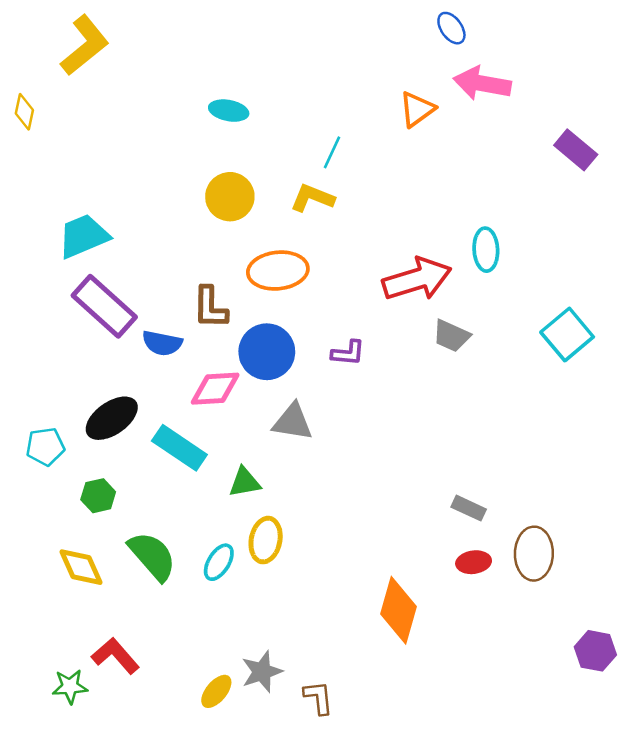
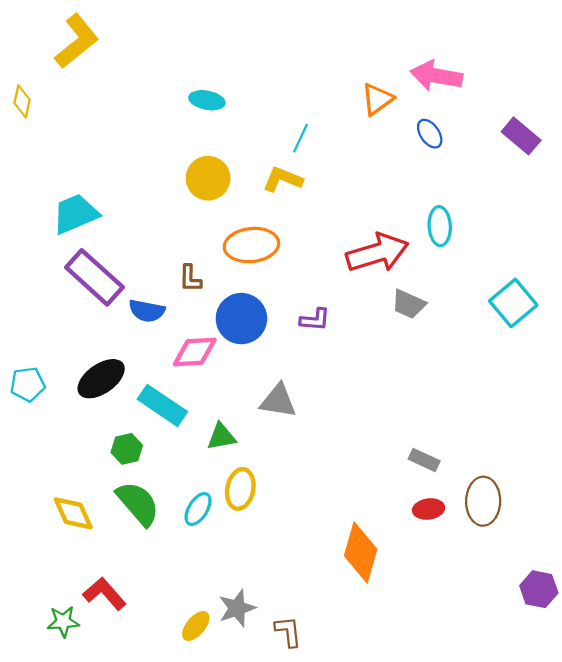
blue ellipse: (451, 28) -> (430, 134), moved
brown L-shape: (210, 307) -> (190, 278), size x0.7
gray triangle: (293, 422) -> (278, 401), moved
cyan pentagon: (45, 447) -> (28, 384), moved
green hexagon: (98, 496) -> (127, 449), moved

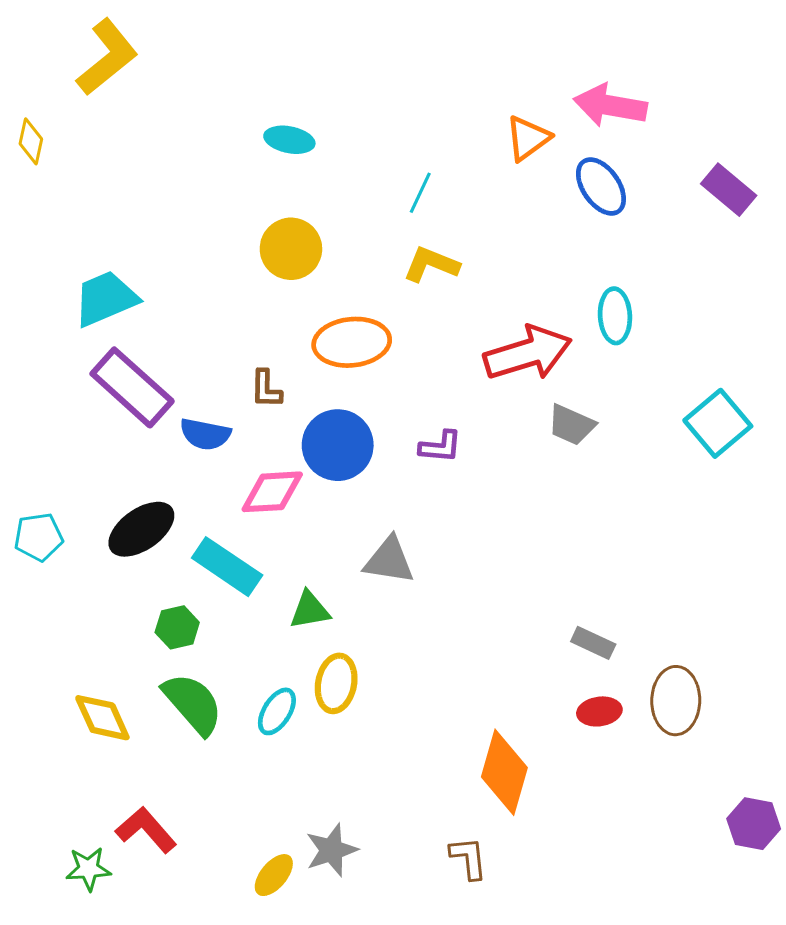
blue ellipse: (430, 134) -> (601, 186), size x1.4
yellow L-shape: (283, 179) -> (431, 264), moved
brown L-shape: (288, 632) -> (469, 858), moved

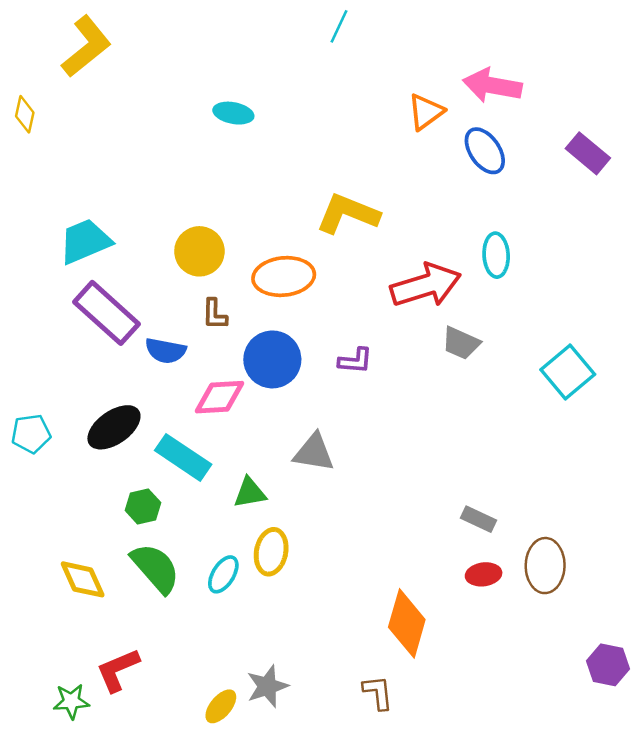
cyan line: (420, 193) -> (339, 26), moved
yellow circle: (291, 249) -> (199, 251), moved
yellow L-shape: (431, 264) -> (348, 214), size x1.4
cyan square: (718, 423) -> (568, 372), moved
red L-shape: (146, 830) -> (118, 670), turned -72

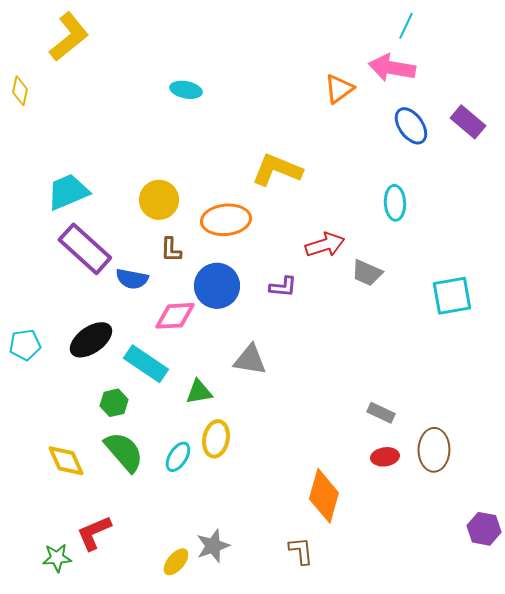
cyan line: (339, 26) -> (406, 26), moved
blue ellipse: (485, 151) -> (411, 126), moved
red arrow: (426, 285) -> (325, 245), moved, size x0.7
cyan square: (568, 372) -> (452, 296), turned 30

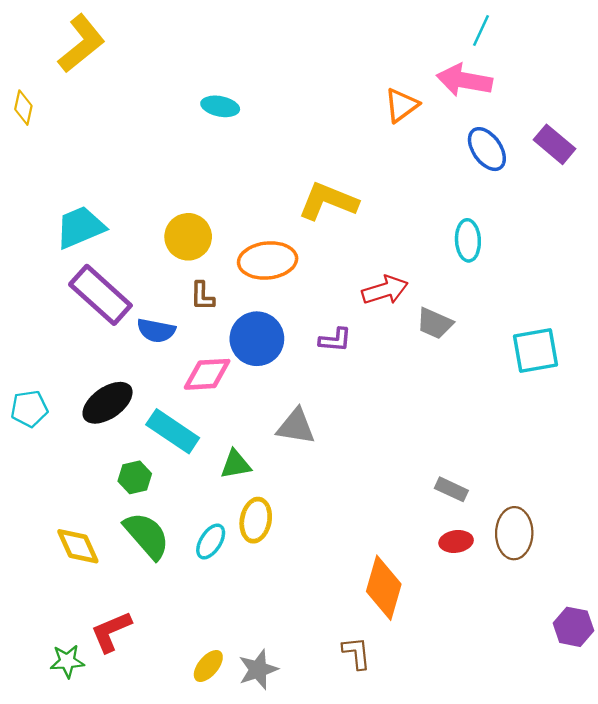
gray star: (213, 546) -> (258, 670), moved

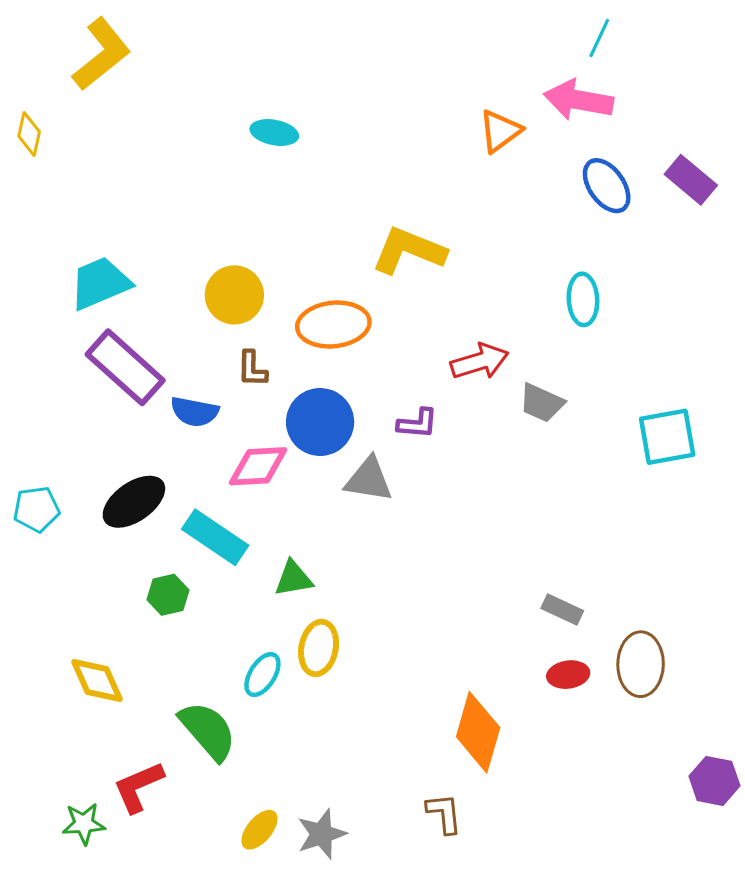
gray triangle: (296, 426) -> (369, 480), moved
green semicircle: (147, 536) -> (208, 731), moved

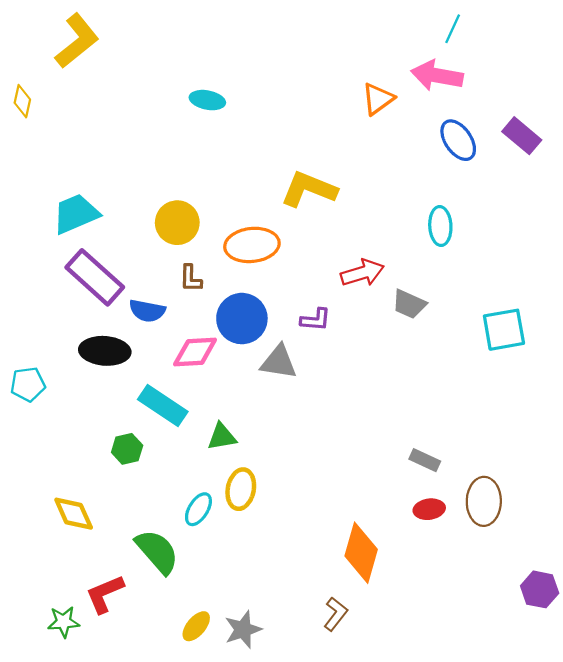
black ellipse: (134, 502) -> (105, 351), moved, turned 39
brown L-shape: (444, 813) -> (336, 614), turned 44

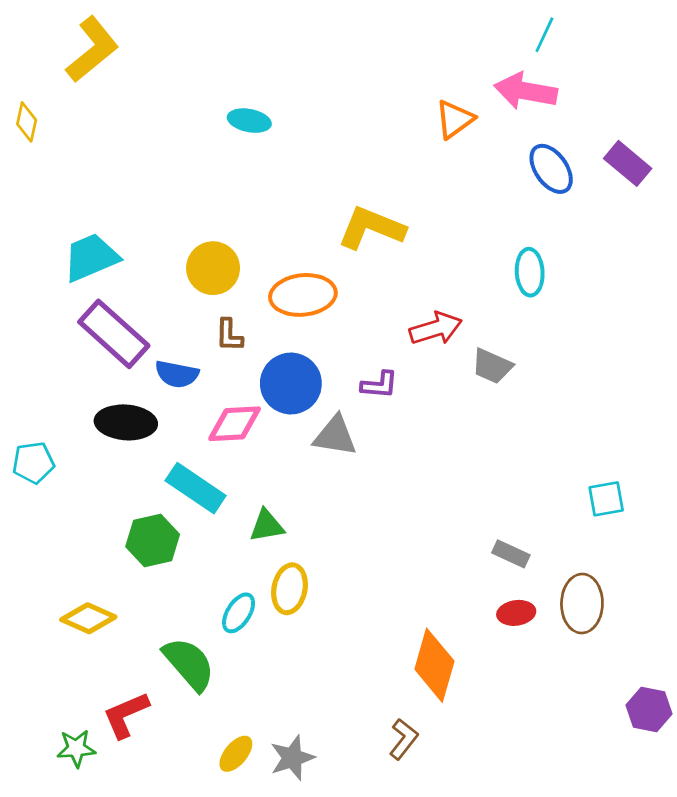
cyan square: (504, 330) -> (606, 499), moved, size x0.7
green hexagon: (127, 449) -> (153, 540), size x1.4
yellow diamond: (74, 514) -> (88, 618), turned -42

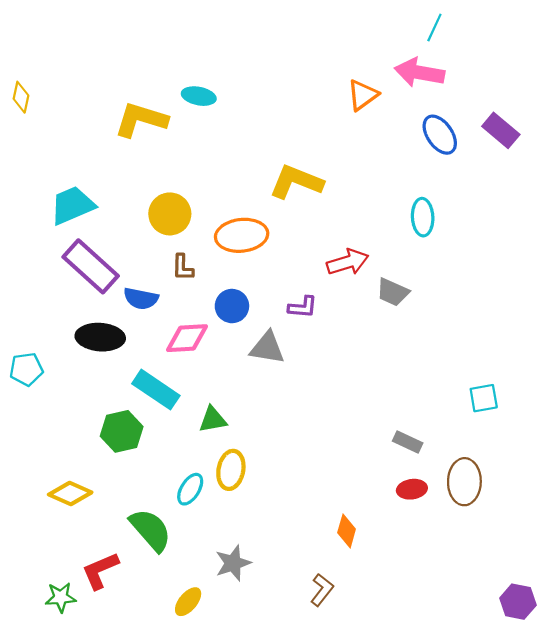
yellow L-shape: (92, 49) -> (141, 120), moved, turned -124
blue circle: (291, 384) -> (232, 306), size x0.7
orange diamond: (434, 665) -> (347, 531), size x0.6
purple hexagon: (649, 709) -> (518, 602), moved
gray star: (292, 758) -> (233, 563), moved

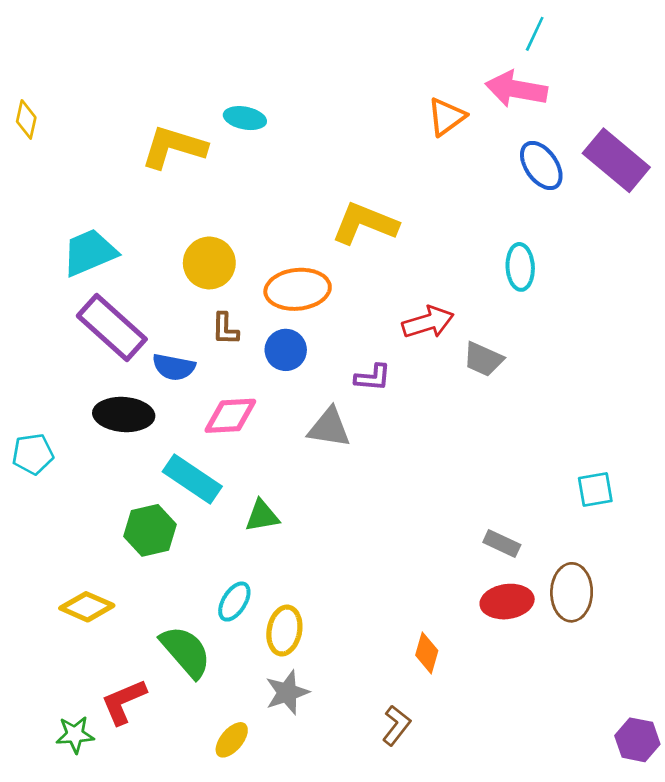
purple rectangle: (501, 130) -> (616, 160), size x1.4
blue circle: (232, 306) -> (286, 350), moved
yellow ellipse: (231, 470) -> (284, 631), moved
red ellipse: (412, 489) -> (507, 602), size x1.4

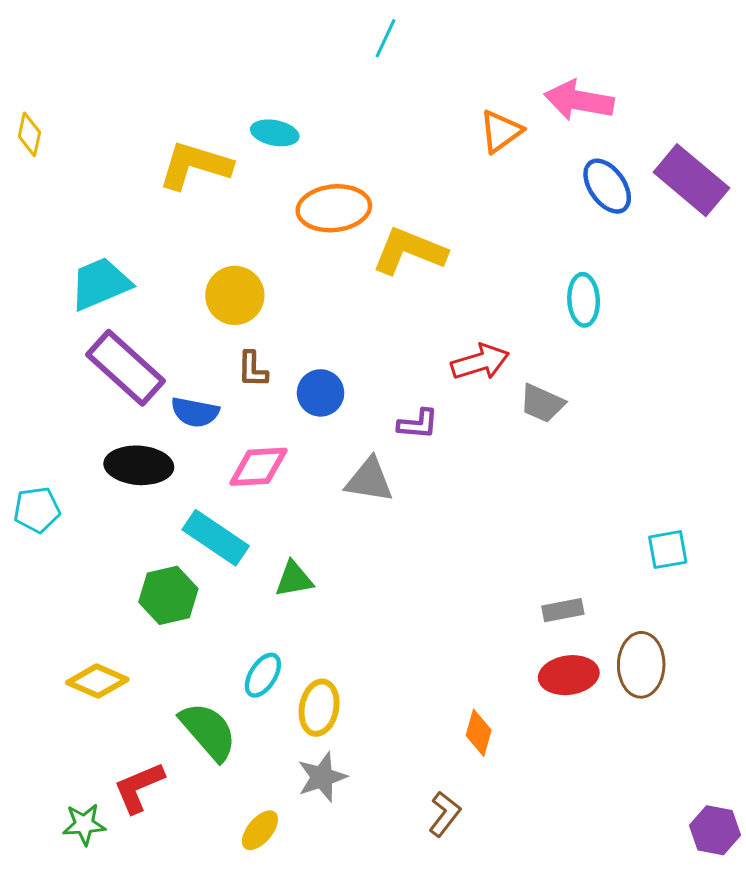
cyan line: (535, 34) -> (386, 38), moved
orange ellipse: (298, 289) -> (334, 208), moved
gray rectangle: (502, 544) -> (563, 610), turned -36

